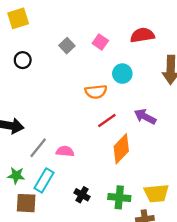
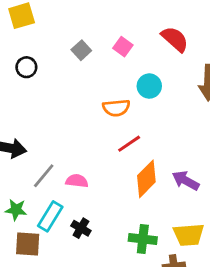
red semicircle: (142, 35) -> (175, 39), turned 50
purple arrow: (145, 117) -> (186, 181), moved
black cross: (82, 195) -> (81, 228), moved

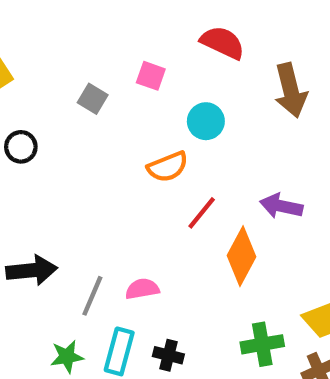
purple arrow: (186, 181) -> (281, 206), moved

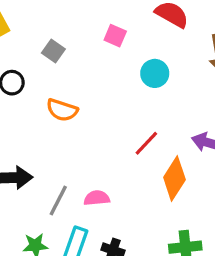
gray square: (93, 99) -> (53, 51), moved
orange semicircle: (168, 167) -> (62, 110), moved, turned 36

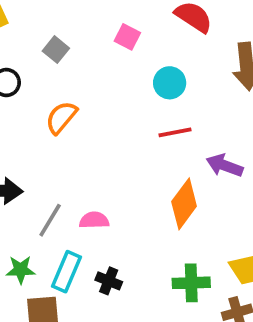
orange semicircle: (62, 110) -> (61, 117), turned 108
red line: (146, 143) -> (175, 132), moved, turned 32

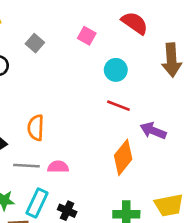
orange semicircle: (61, 117) -> (36, 128), moved, turned -40
red line: (175, 132) -> (118, 106), turned 30
gray line: (50, 220) -> (26, 166), turned 60

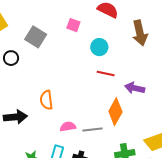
gray square: (35, 43) -> (36, 37), size x1.5
gray line: (26, 166) -> (92, 130), moved

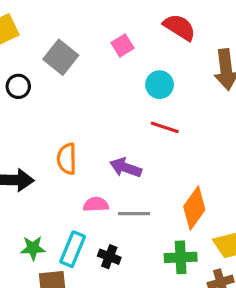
pink square: (73, 25) -> (123, 45), turned 32
purple arrow: (135, 88) -> (126, 168), moved
orange diamond: (115, 112) -> (194, 208), moved

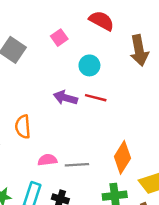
purple arrow: (126, 168) -> (65, 98), moved

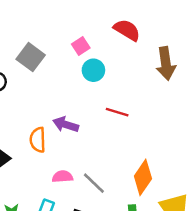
cyan circle: (89, 65) -> (93, 70), moved
purple arrow: (65, 98) -> (66, 124), moved
gray line: (77, 165) -> (94, 183), turned 45

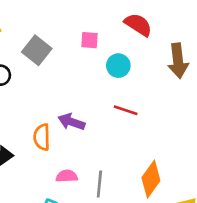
pink square: (81, 46) -> (89, 40), turned 36
cyan circle: (93, 70) -> (118, 66), moved
gray line: (94, 183) -> (99, 184), turned 50

